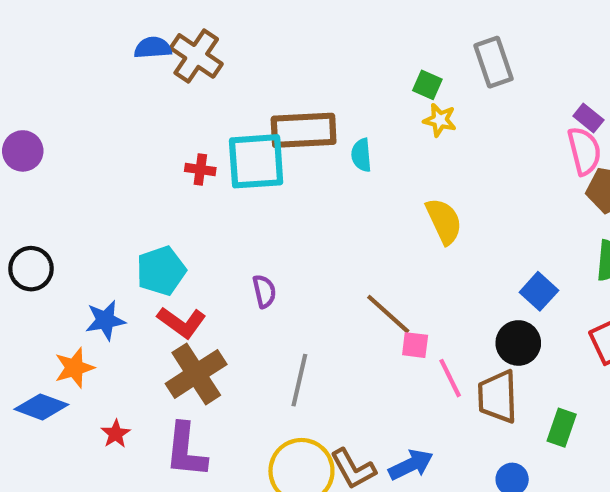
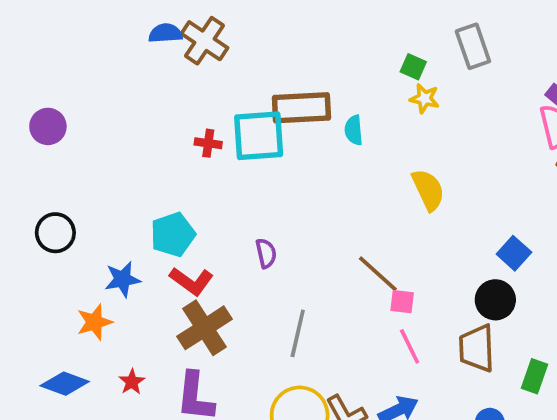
pink line: (450, 378) -> (410, 346), moved
blue diamond: (41, 407) -> (65, 384), moved

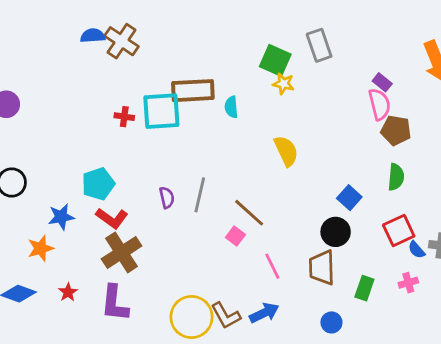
green square: (413, 67) -> (275, 60), size x1.6
pink square: (402, 302) -> (235, 236), moved, turned 30
gray line: (298, 333) -> (200, 195), moved

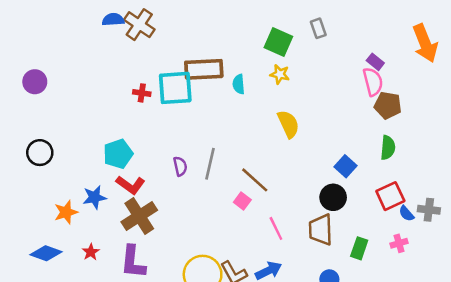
gray rectangle: (319, 45) -> (318, 28), size x0.7
yellow star: (283, 84) -> (280, 74), moved
blue star: (61, 217) -> (94, 197), moved

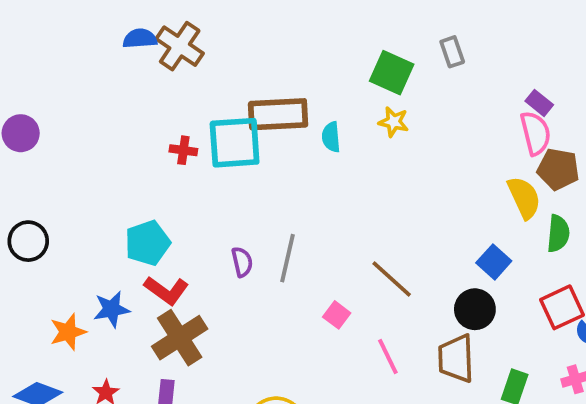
yellow semicircle: (288, 124) -> (524, 198), moved
brown line: (255, 180) -> (392, 279), moved

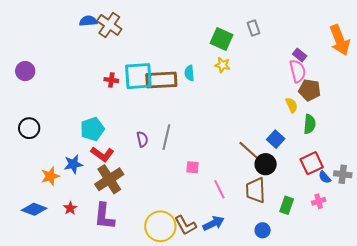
brown rectangle: (278, 114) -> (161, 80), moved
yellow semicircle: (524, 198) -> (292, 105), size x0.7
brown line: (392, 279) -> (250, 151), moved
pink square: (337, 315) -> (192, 167), turned -32

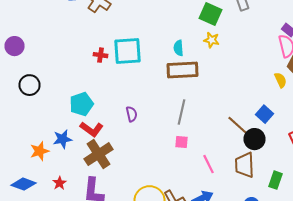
brown rectangle: (161, 80) -> (182, 70), moved
black circle: (29, 128) -> (30, 85), moved
gray line: (166, 137) -> (182, 112), moved

